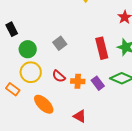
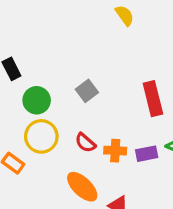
purple rectangle: (98, 83) -> (147, 154), turned -64
orange ellipse: (44, 104) -> (82, 187), moved

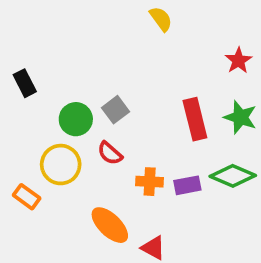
green circle: (37, 100) -> (76, 119), moved
red semicircle: (85, 143) -> (110, 153), moved

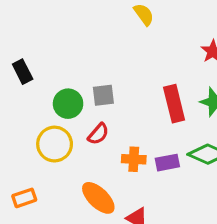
gray square: (116, 110) -> (103, 95), turned 30
red semicircle: (110, 153) -> (98, 134), turned -90
orange rectangle: (27, 197) -> (24, 198), moved, turned -55

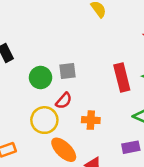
yellow circle: (55, 144) -> (44, 120), moved
purple rectangle: (167, 163) -> (131, 147), moved

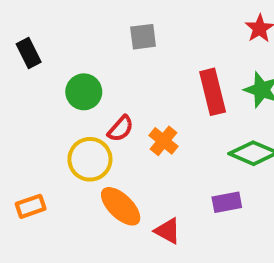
gray square: (68, 71) -> (143, 37), moved
orange cross: (91, 120) -> (164, 141), moved, turned 36

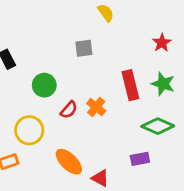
orange cross: (164, 141) -> (96, 107), moved
yellow circle: (90, 159) -> (29, 130), moved

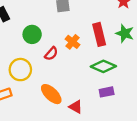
orange cross: (96, 107) -> (73, 42), moved
green diamond: (158, 126) -> (103, 66), moved

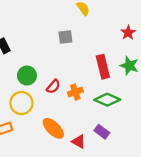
green circle: (32, 34) -> (27, 76), moved
orange cross: (73, 42) -> (75, 92), moved, turned 32
purple rectangle: (107, 92) -> (102, 132), moved, turned 48

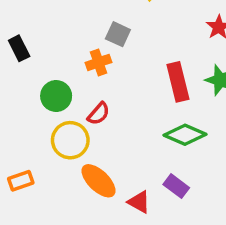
gray square: (65, 37) -> (118, 34), turned 32
orange cross: (75, 92) -> (99, 62), moved
yellow circle: (21, 103) -> (70, 140), moved

